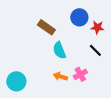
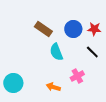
blue circle: (79, 17) -> (73, 29), moved
orange arrow: (60, 76) -> (53, 87), moved

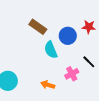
blue circle: (73, 29) -> (68, 36), moved
black line: (92, 52) -> (89, 62), moved

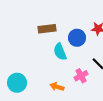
brown rectangle: (38, 27) -> (47, 29), turned -42

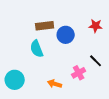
blue circle: (77, 38) -> (66, 35), moved
cyan semicircle: (60, 52) -> (37, 49), moved

